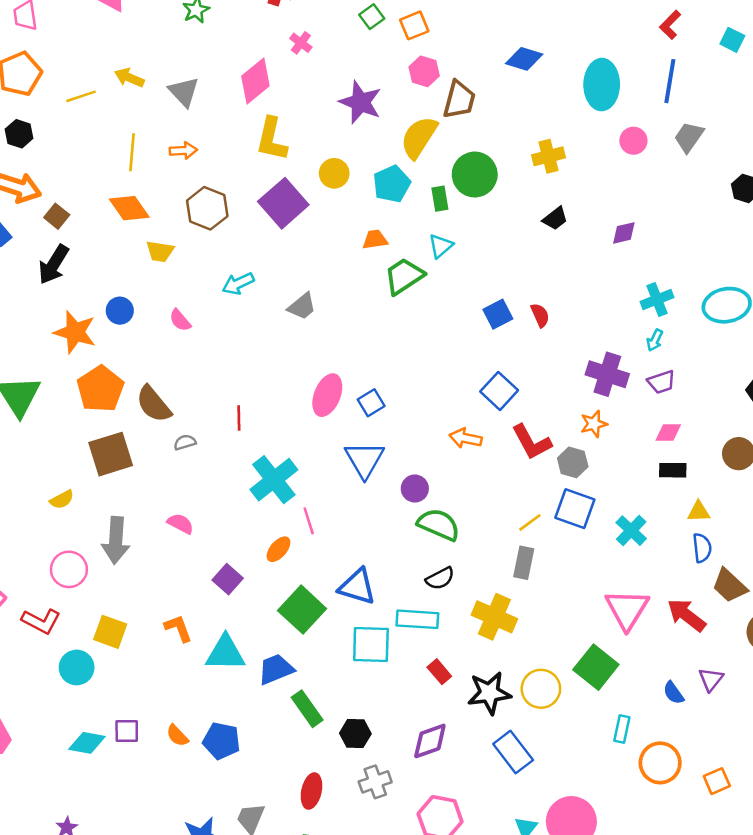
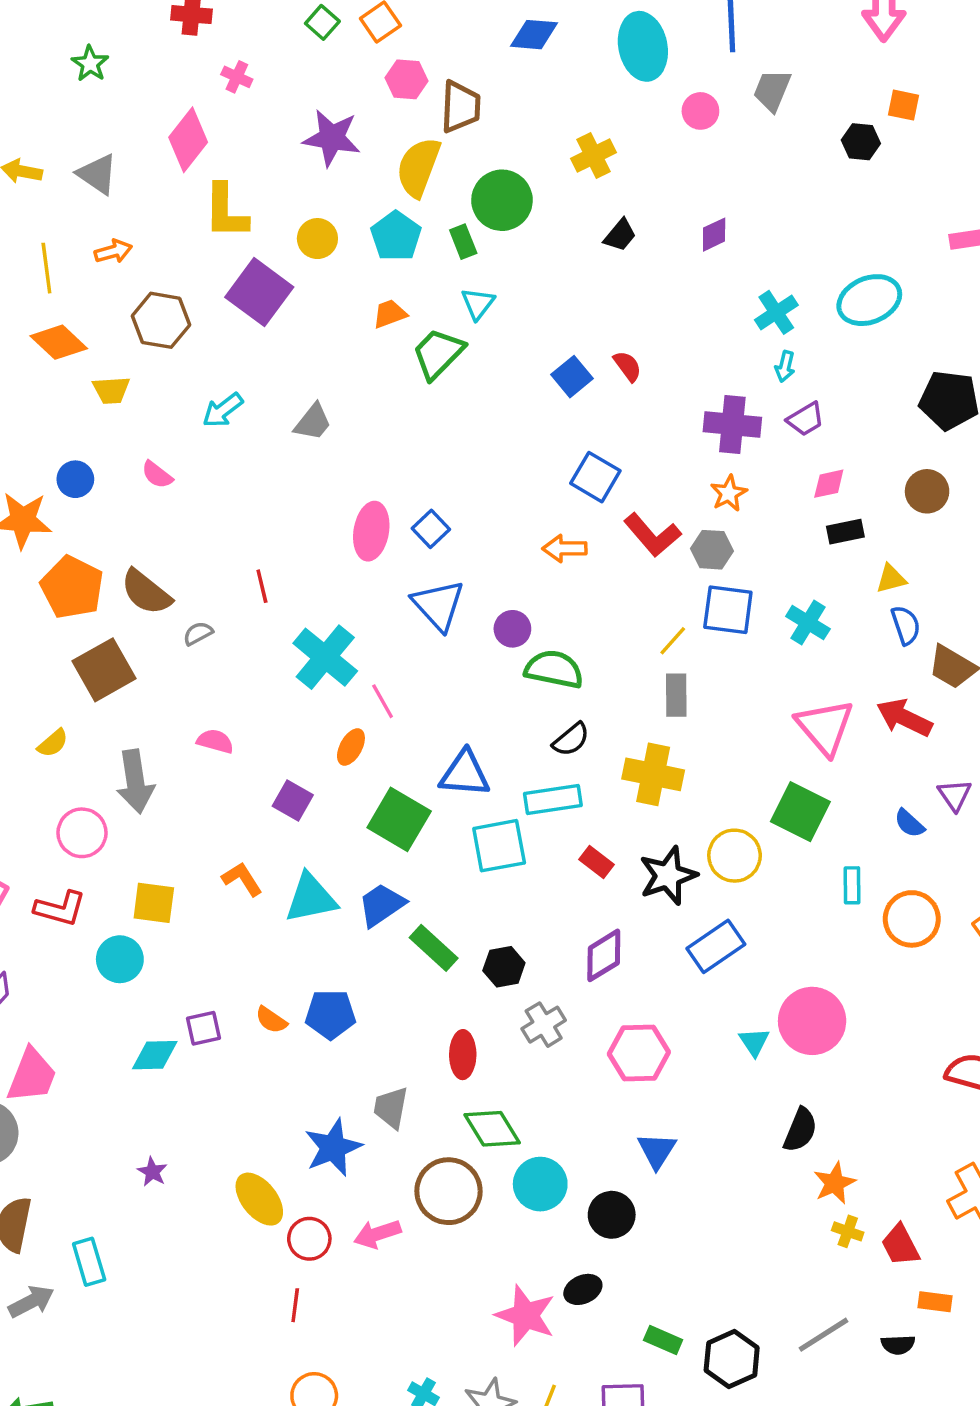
blue rectangle: (513, 752) -> (716, 946), turned -75

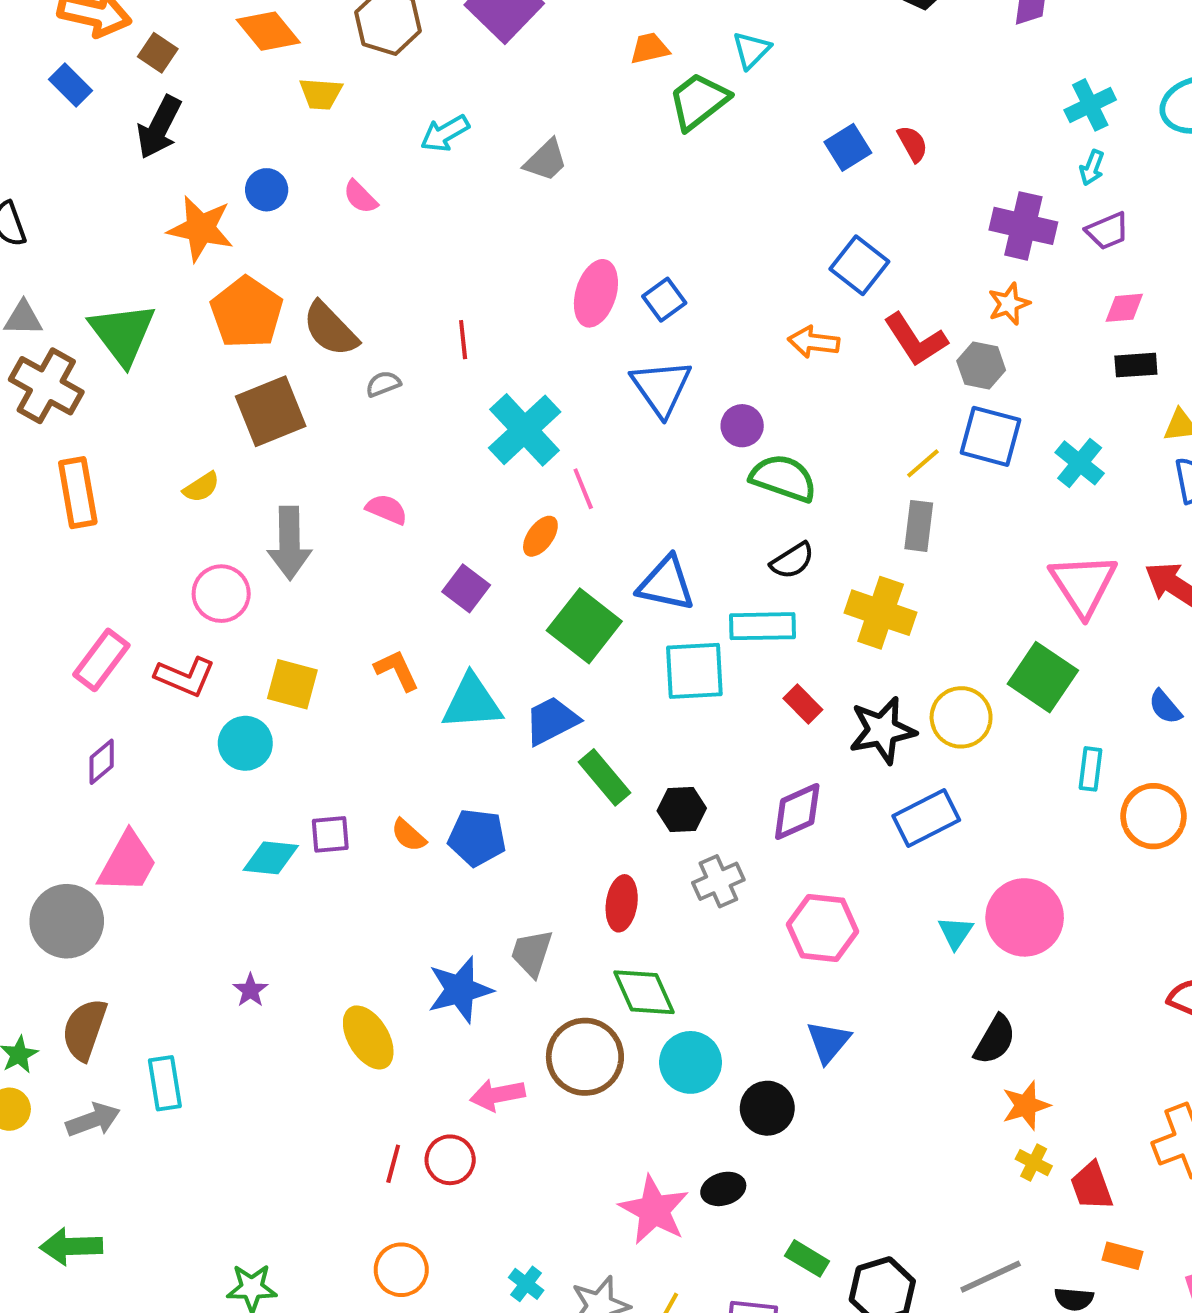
red circle: (309, 1239) -> (450, 1160), moved

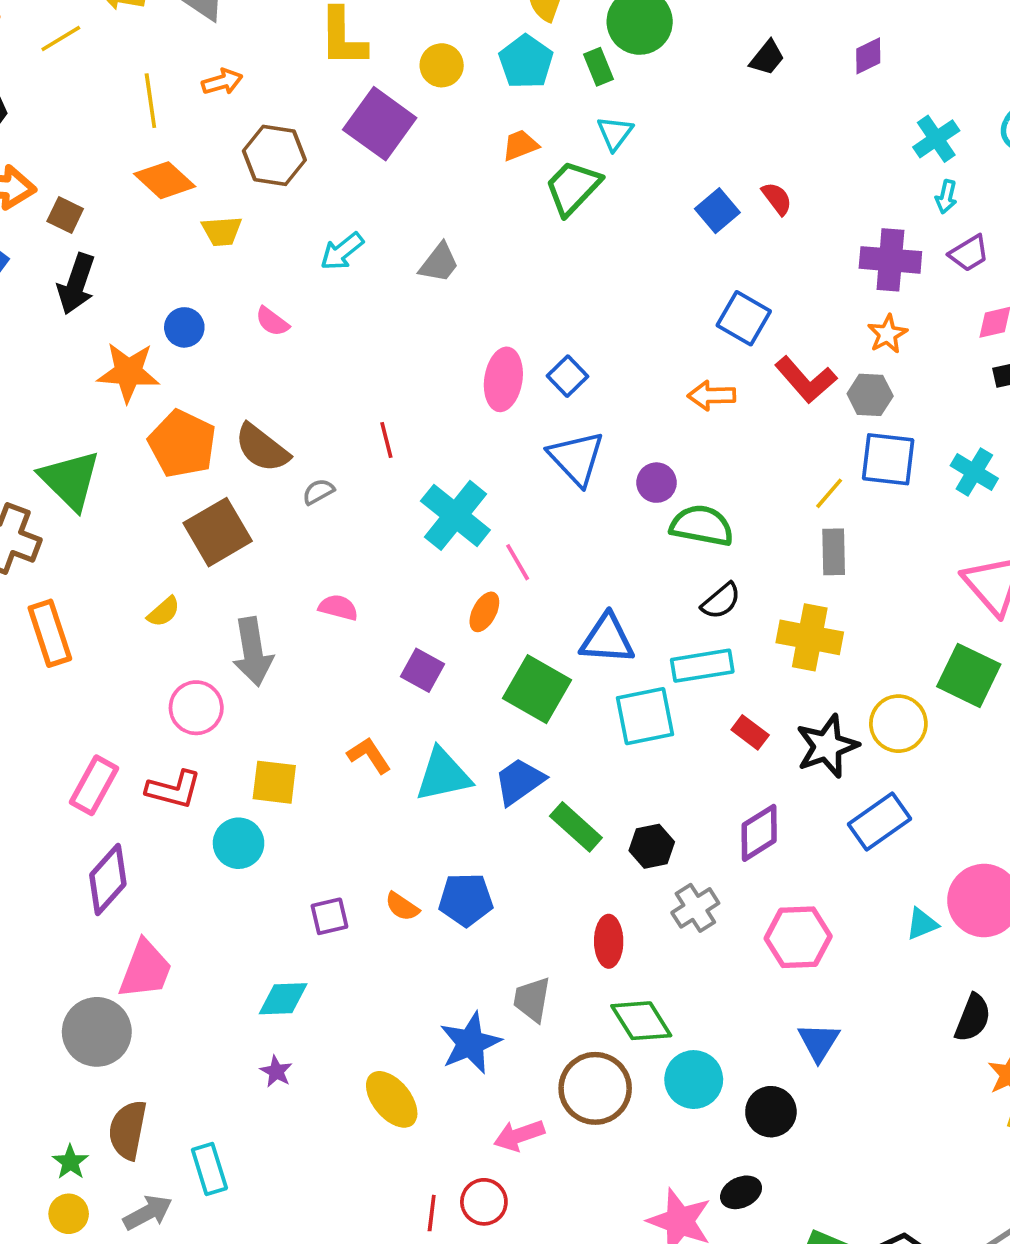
purple diamond: (102, 762) -> (108, 880), size x1.6
cyan diamond: (271, 858) -> (283, 999), moved
cyan triangle: (956, 933) -> (922, 924), turned 42

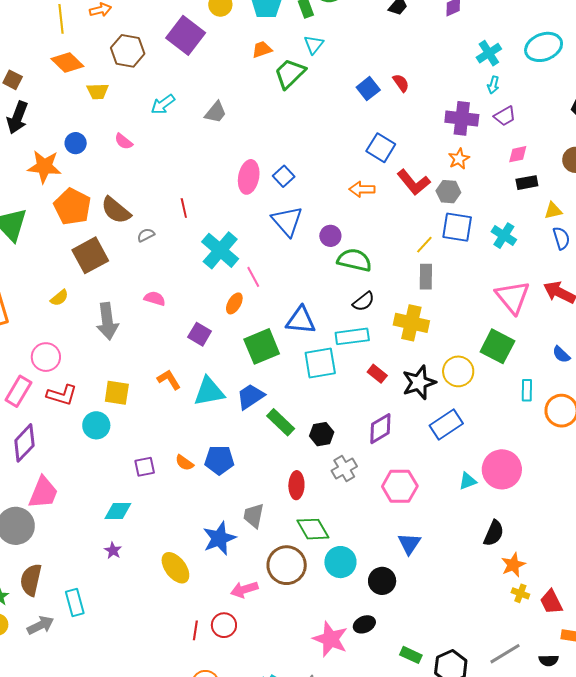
green square: (537, 689) -> (262, 346), turned 36
pink circle: (196, 708) -> (46, 357), moved

